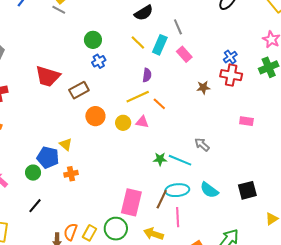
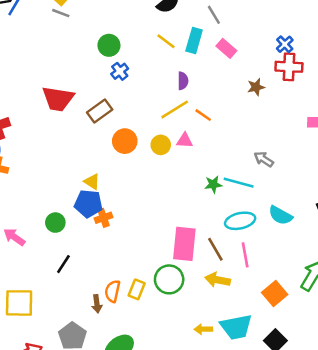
blue pentagon: (48, 157) -> (88, 204), moved
brown line: (162, 199) -> (215, 249), moved, turned -48

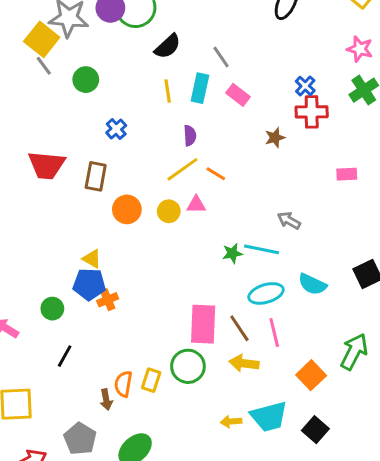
gray line: (61, 13) -> (44, 66), turned 36
yellow line: (166, 41) -> (168, 91), turned 48
green circle: (109, 45) -> (86, 80), moved
brown rectangle: (100, 111) -> (96, 176), turned -40

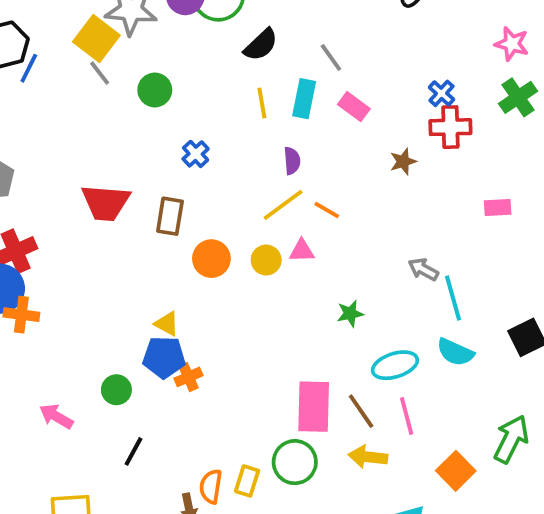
cyan line: (262, 249) -> (453, 298), moved, turned 64

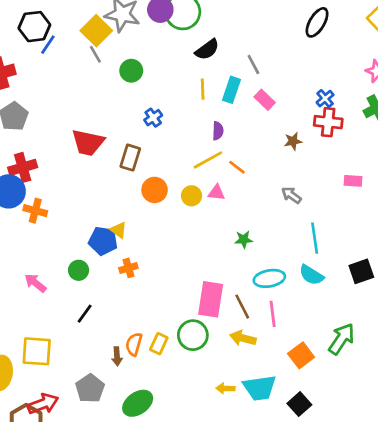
gray arrow: (423, 269) -> (291, 195), moved
orange cross: (21, 315) -> (35, 211), moved
blue pentagon: (164, 357) -> (103, 241), moved

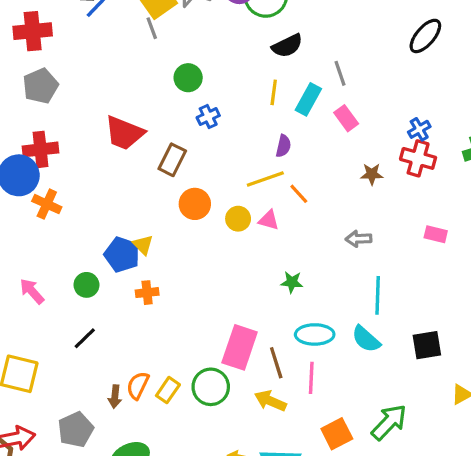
green circle: (131, 71) -> (188, 78), moved
gray arrow: (291, 195) -> (359, 239), turned -48

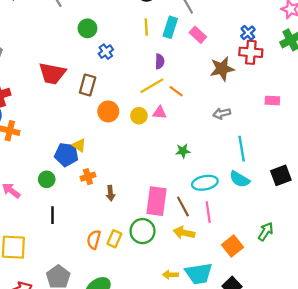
brown star: (372, 174) -> (222, 69), size x1.6
black line: (85, 338) -> (52, 215), turned -35
brown arrow: (115, 397) -> (110, 193), moved
green arrow: (389, 422) -> (266, 232), size x0.7

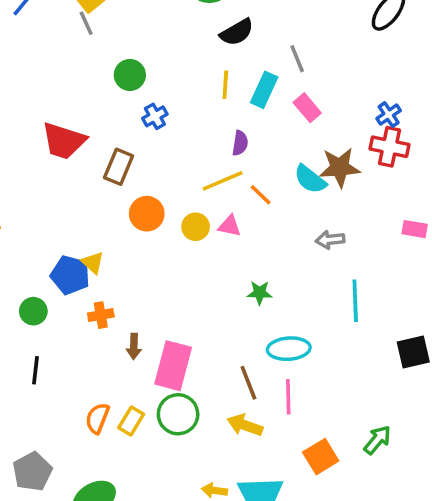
cyan semicircle: (240, 179) -> (310, 179), moved
pink rectangle: (157, 201) -> (173, 366), moved

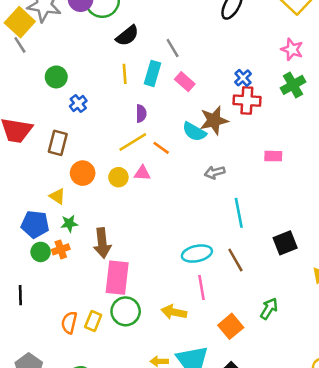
yellow triangle: (93, 263) -> (57, 196), moved
green star: (260, 293) -> (69, 223), moved
green circle: (33, 311) -> (41, 252), moved
brown arrow: (134, 346) -> (102, 243), moved, size x1.6
brown line: (248, 383) -> (235, 260), moved

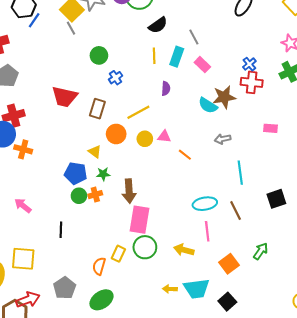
yellow line: (133, 142) -> (138, 112), moved
orange line: (161, 148) -> (185, 155), moved
orange semicircle: (69, 323) -> (99, 266), moved

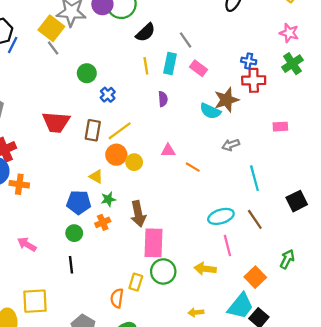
blue cross: (249, 64) -> (249, 61), turned -32
yellow line: (138, 112) -> (120, 131), moved
yellow circle: (145, 139) -> (134, 162), moved
green circle: (79, 196) -> (74, 233), moved
cyan trapezoid: (197, 289) -> (241, 306), moved, turned -36

